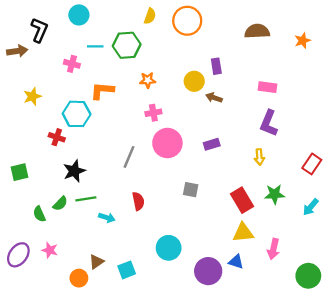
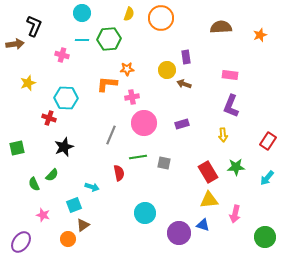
cyan circle: (79, 15) -> (82, 13), moved
orange L-shape: (102, 91) -> (107, 84), moved
green line: (86, 199) -> (138, 157), moved
purple ellipse: (18, 255) -> (21, 242), moved
cyan square: (127, 270) -> (74, 205), moved

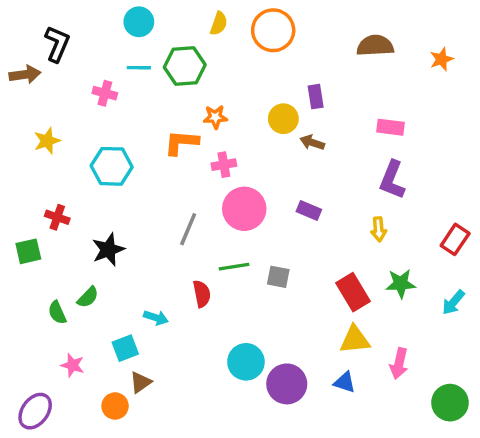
red cross: (49, 118) -> (57, 217), moved
purple rectangle: (182, 124) -> (309, 210), turned 40
purple circle: (179, 233) -> (287, 384), moved

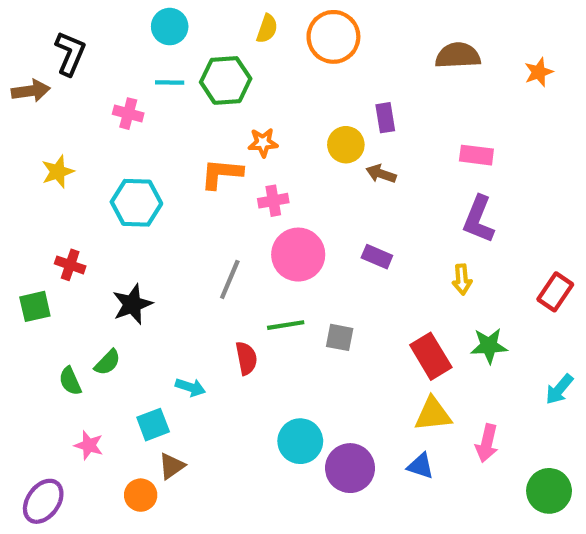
cyan arrow: (453, 302) -> (559, 389), moved

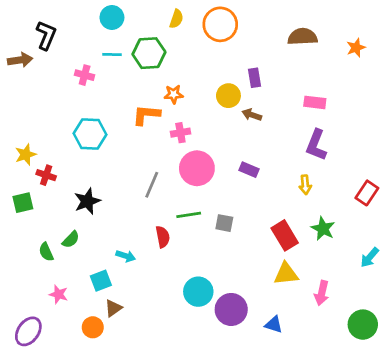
yellow star: (58, 172) -> (26, 155), moved
green star: (489, 346) -> (323, 229), turned 30
blue triangle: (420, 466) -> (274, 325), moved

